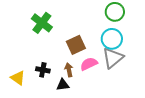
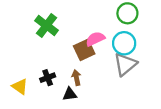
pink semicircle: (89, 64) -> (95, 39), moved
black cross: (43, 70) -> (48, 78), turned -32

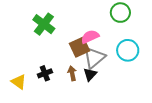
cyan circle: (124, 43) -> (128, 50), moved
gray triangle: (125, 64) -> (94, 58), moved
black triangle: (70, 94) -> (90, 74), moved, turned -40

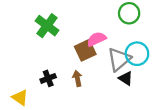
gray triangle: (94, 58) -> (119, 59), moved
black triangle: (90, 74) -> (126, 78), moved, turned -40
yellow triangle: (19, 82) -> (20, 98), moved

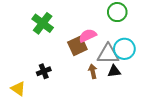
gray triangle: (119, 59) -> (108, 54), turned 40
brown arrow: (77, 78) -> (93, 71), moved
black triangle: (126, 78) -> (114, 71), turned -40

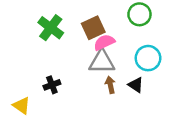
brown square: (77, 46) -> (93, 28), moved
gray triangle: (108, 54) -> (102, 62), moved
black triangle: (114, 71) -> (136, 85), turned 40

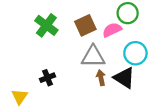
pink semicircle: (104, 42) -> (112, 30), moved
black triangle: (136, 85) -> (124, 78), size x1.5
yellow triangle: (22, 106) -> (20, 97), turned 30

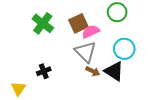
pink semicircle: (112, 30) -> (91, 32), moved
gray triangle: (93, 57) -> (86, 52), turned 45
brown arrow: (101, 78) -> (93, 71), turned 128

